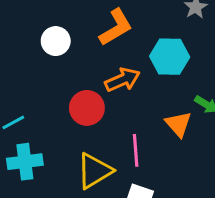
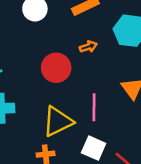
orange arrow: (122, 80) -> (88, 47), size x0.6

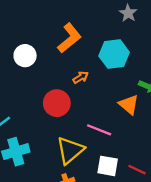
pink line: (94, 107) -> (99, 130), turned -55

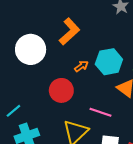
cyan hexagon: (114, 54) -> (109, 62), moved
white circle: (25, 56) -> (31, 49), size x1.5

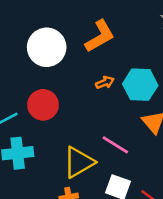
red circle: (61, 90) -> (43, 105), moved

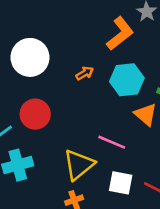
orange L-shape: (100, 36) -> (120, 34), moved
orange arrow: (105, 82) -> (85, 73), moved

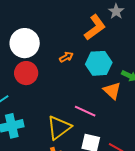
red circle: (35, 114) -> (26, 73), moved

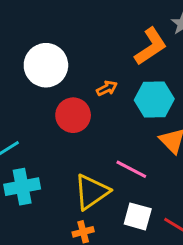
red circle: (26, 73) -> (73, 115), moved

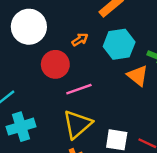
pink line: (131, 169) -> (79, 89), moved, turned -40

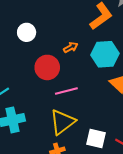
white circle: (29, 27) -> (27, 32), size x0.6

